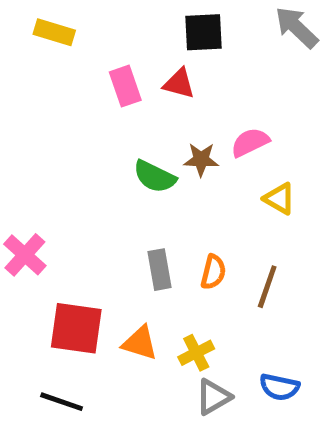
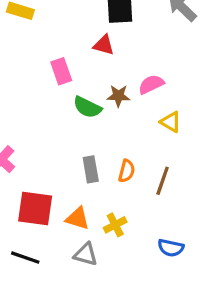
pink rectangle: (125, 86) -> (61, 71), moved
gray triangle: (213, 397) -> (86, 254), moved, turned 45

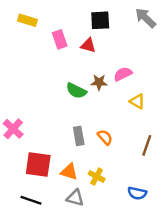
pink rectangle: (61, 71) -> (60, 39), moved
orange semicircle: (127, 171) -> (105, 137), turned -56
brown line: (163, 181) -> (147, 145), moved
yellow cross: (115, 225) -> (97, 176), turned -35

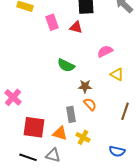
brown star: (99, 82) -> (85, 86), moved
gray rectangle: (79, 136) -> (71, 114), moved
gray triangle: (75, 198) -> (53, 155), moved

